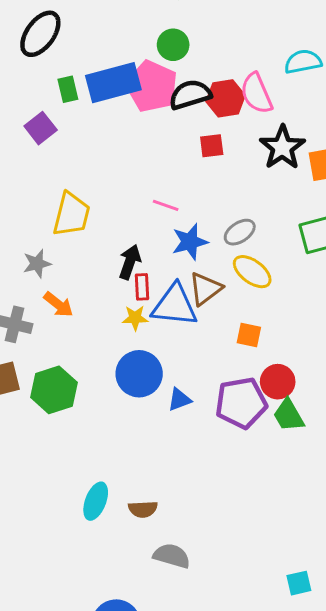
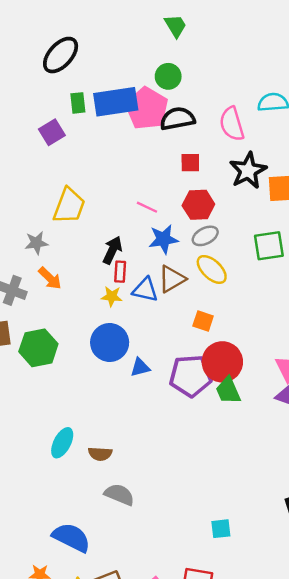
red hexagon: (226, 98) -> (198, 205), moved
blue triangle: (175, 305) -> (145, 290), size x0.7
red circle: (278, 382) -> (222, 362), size x1.4

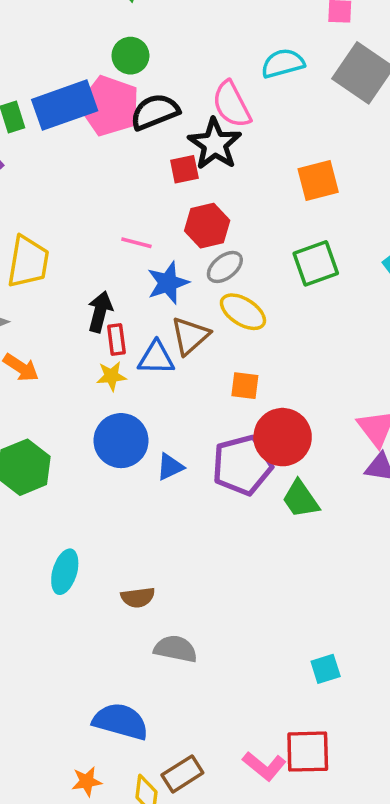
black star: (248, 171) -> (215, 144), moved
green trapezoid: (228, 390) -> (301, 499), moved
cyan ellipse: (62, 443) -> (65, 572), moved

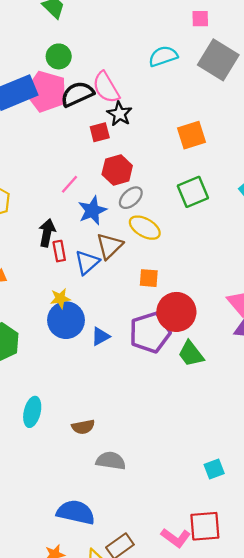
pink semicircle: (232, 104) -> (106, 87), moved
black star: (215, 144) -> (119, 114), size x0.7
pink line: (136, 243) -> (69, 184), turned -60
blue triangle: (156, 358) -> (87, 262), turned -40
yellow star: (111, 376) -> (60, 298), moved

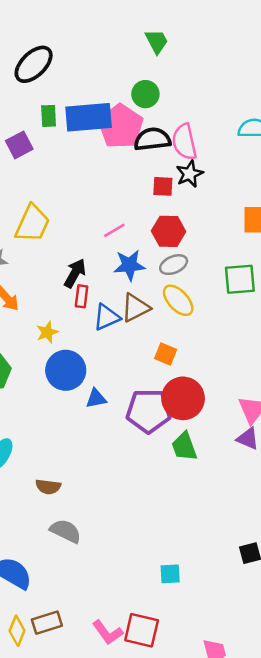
yellow star: (60, 298) -> (47, 332), moved, turned -30

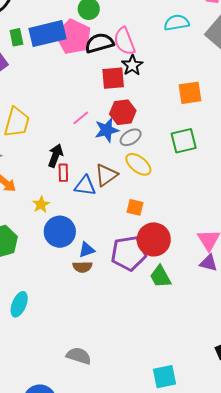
red square: (163, 186) -> (113, 78), size x1.4
blue star: (129, 265) -> (107, 130), moved
blue triangle: (107, 317) -> (85, 186), turned 40
brown semicircle: (48, 487) -> (82, 267), moved
cyan square: (170, 574) -> (165, 377), size x1.4

